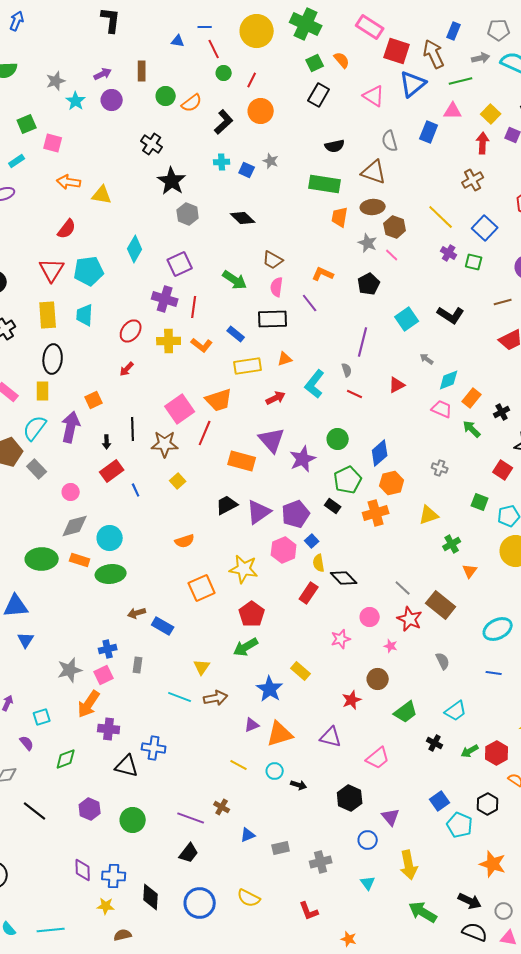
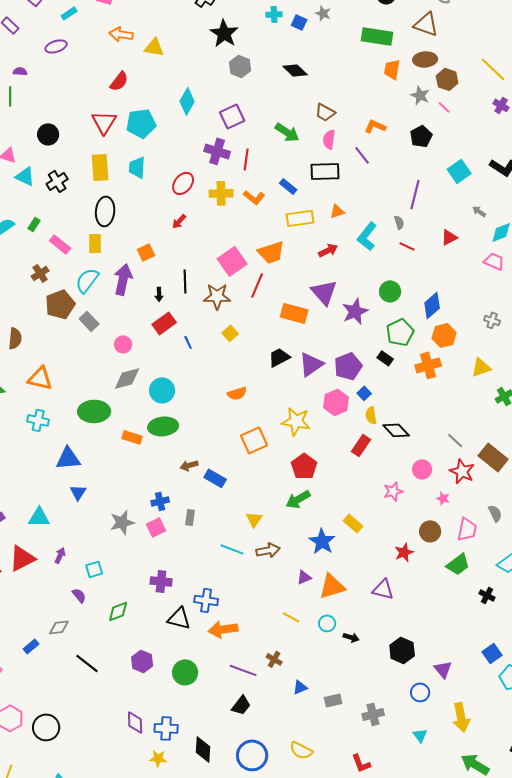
orange rectangle: (80, 560) -> (132, 437), moved
orange arrow: (89, 704) -> (223, 629), moved, turned 48
pink trapezoid: (378, 758) -> (467, 529), moved, turned -40

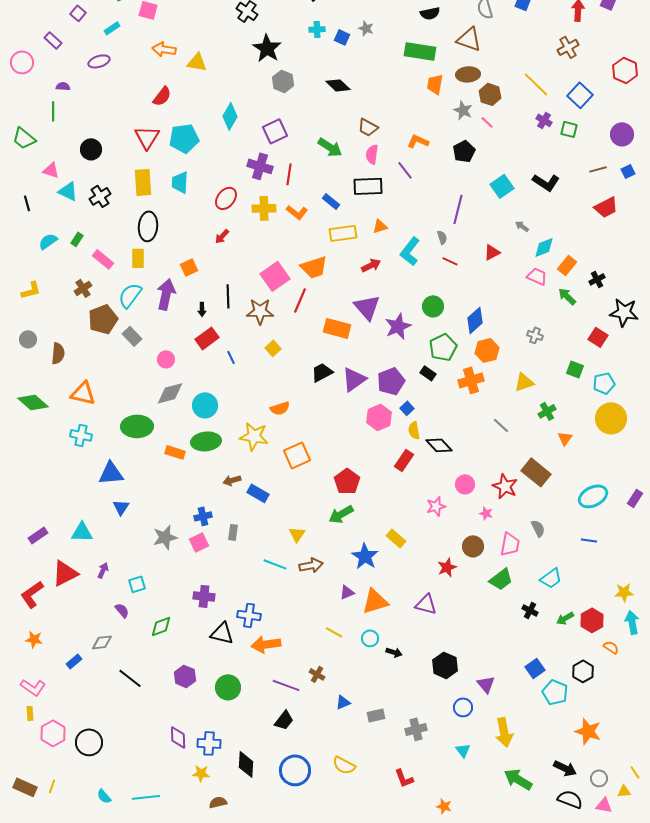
yellow star: (296, 421) -> (254, 436), moved
gray line: (455, 440) -> (501, 425), moved

